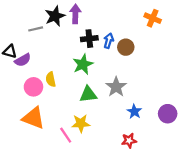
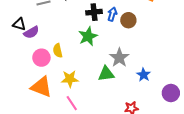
green triangle: (88, 94) -> (106, 74), moved
blue star: (134, 112) -> (144, 75), moved
purple circle: (168, 114) -> (171, 93), moved
yellow star: (81, 123) -> (70, 79), moved

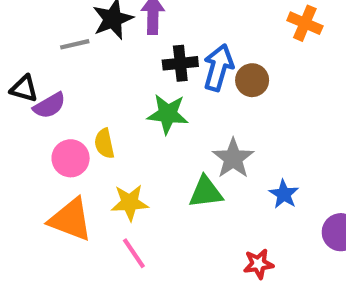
blue arrow: (112, 14) -> (218, 67), size x1.5
green star: (88, 36) -> (168, 114), turned 30

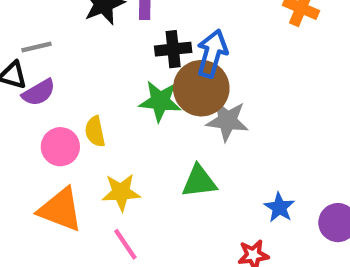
gray line: (75, 44) -> (37, 47), moved
brown circle: (252, 80) -> (201, 88), moved, size x1.6
gray star: (233, 158) -> (227, 121), moved, turned -30
blue star: (284, 194) -> (279, 207), moved

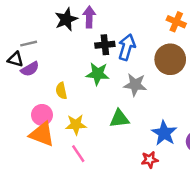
brown circle: (201, 88) -> (170, 59), moved
pink circle: (60, 147) -> (42, 115), moved
blue star: (279, 207) -> (164, 133), size x1.5

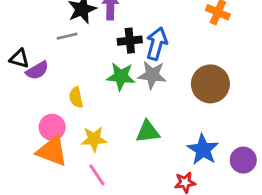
gray line: (29, 44) -> (67, 36), moved
brown circle: (170, 59) -> (210, 84), moved
gray star: (135, 85) -> (152, 75), moved

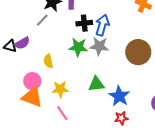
gray line: (67, 36) -> (42, 20), turned -32
black triangle: (19, 59) -> (10, 46), moved
blue star: (203, 150) -> (119, 96), moved

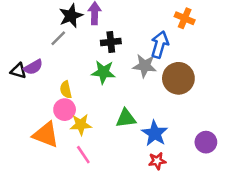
blue arrow: (102, 25) -> (160, 45), moved
gray star: (99, 46) -> (145, 66), moved
pink circle: (32, 81) -> (65, 110), moved

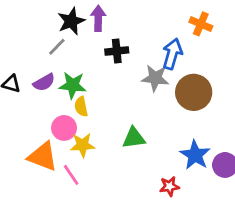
purple semicircle: (33, 67) -> (44, 82), moved
green star: (103, 72) -> (73, 85), moved
yellow semicircle: (66, 90) -> (81, 107), moved
blue star: (155, 133) -> (195, 155), moved
pink line: (83, 155) -> (71, 175), moved

